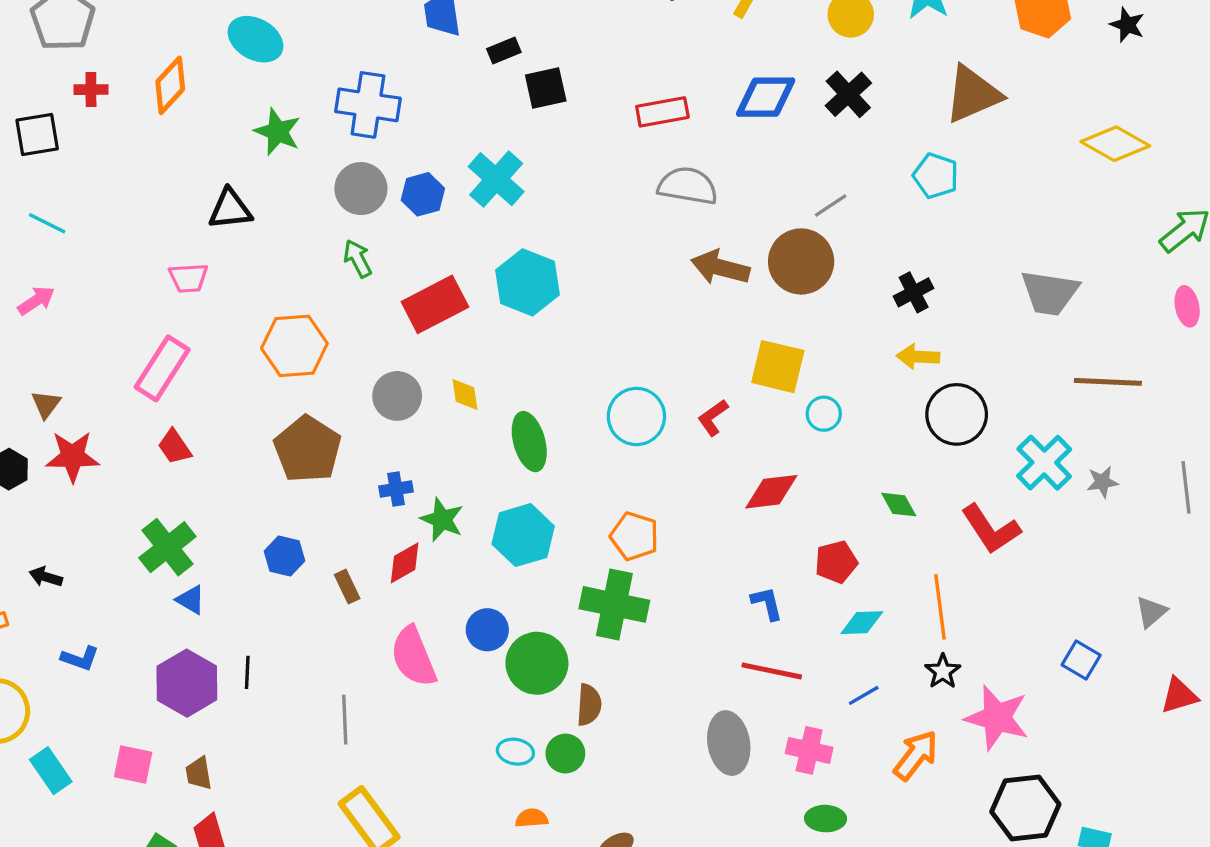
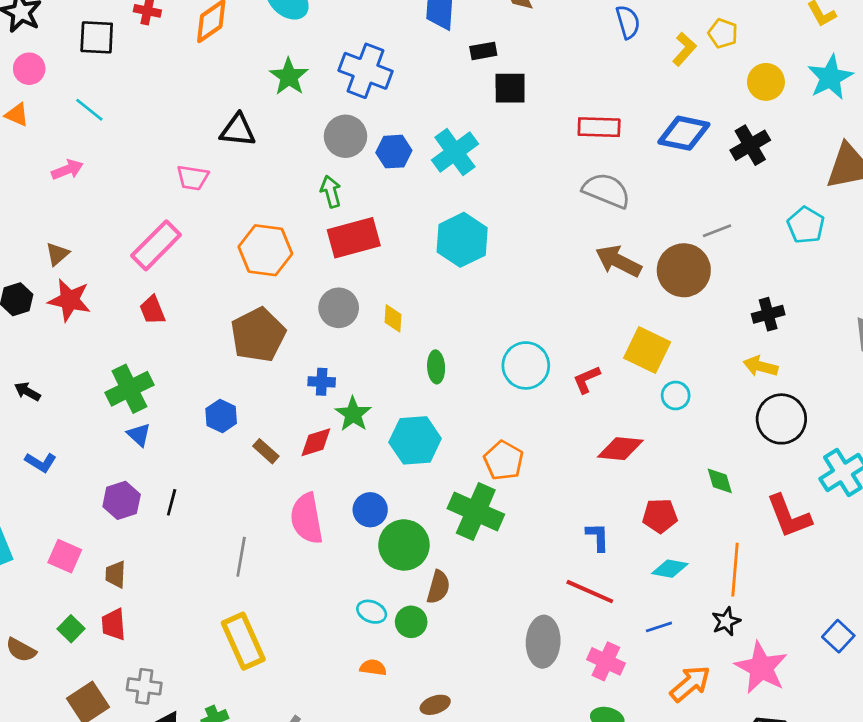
red rectangle: (435, 304) -> (354, 238), moved
green ellipse: (529, 442) -> (436, 367), size x0.7
brown rectangle: (347, 587) -> (266, 451), turned -35
purple hexagon: (187, 683) -> (122, 500), size x0.7

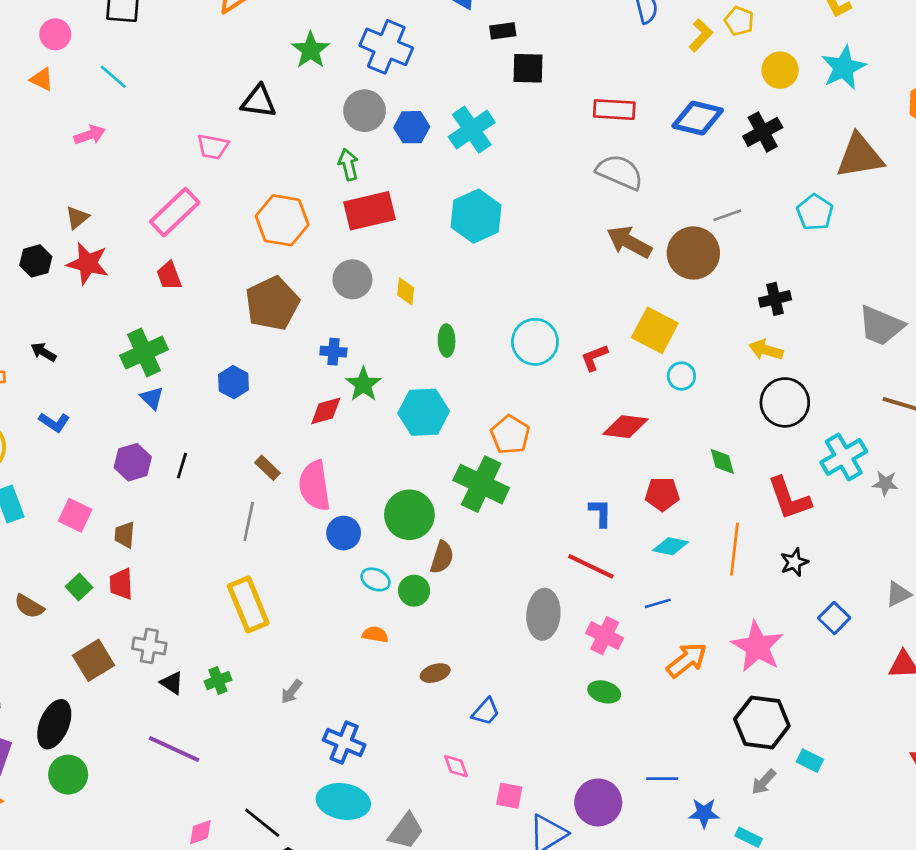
brown rectangle: (266, 451) -> (268, 468), moved
blue circle: (370, 510) -> (344, 533), moved
black star: (726, 621) -> (794, 562), moved

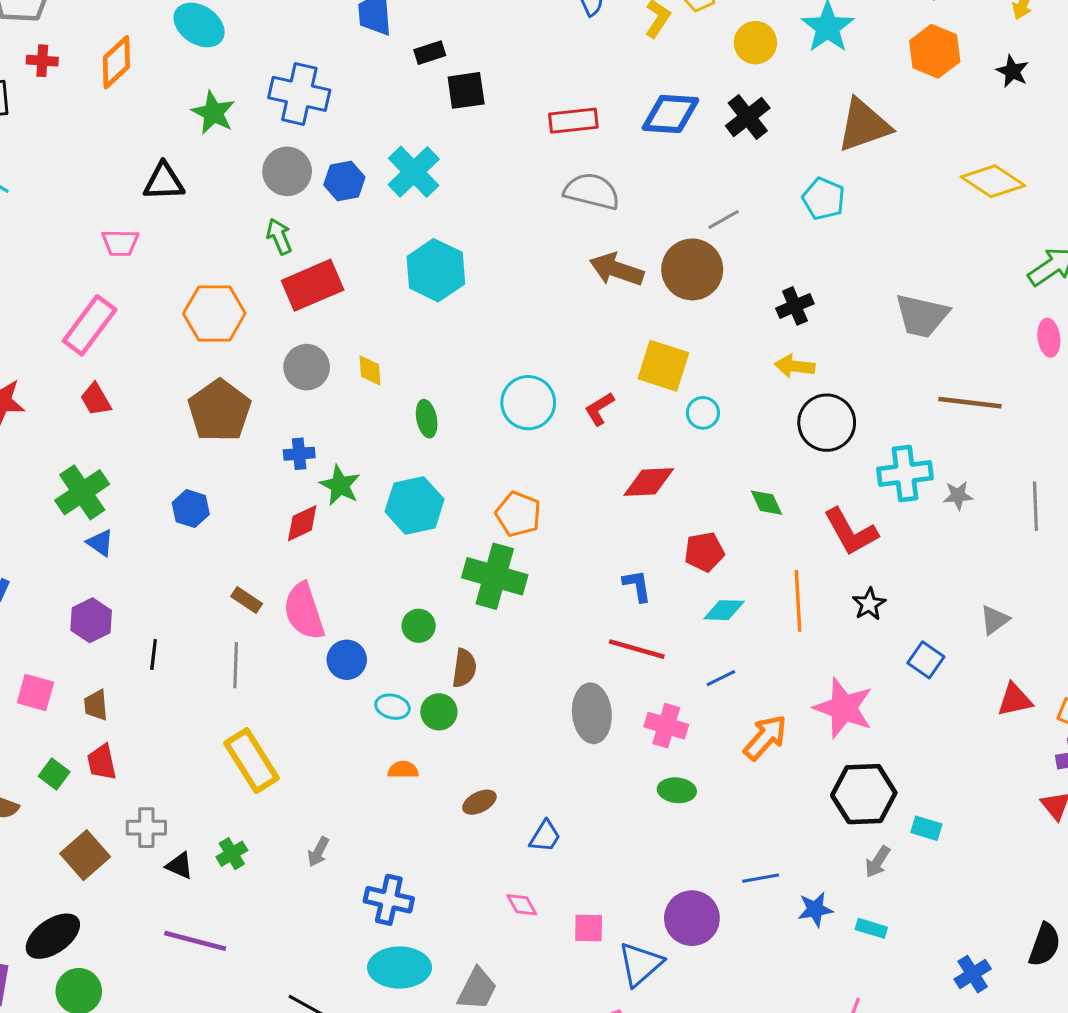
cyan cross: (844, 457) -> (905, 474), turned 33
black line: (182, 466) -> (154, 655), moved
green circle: (409, 515) -> (419, 626), size x0.6
black ellipse: (54, 724) -> (53, 936), turned 42

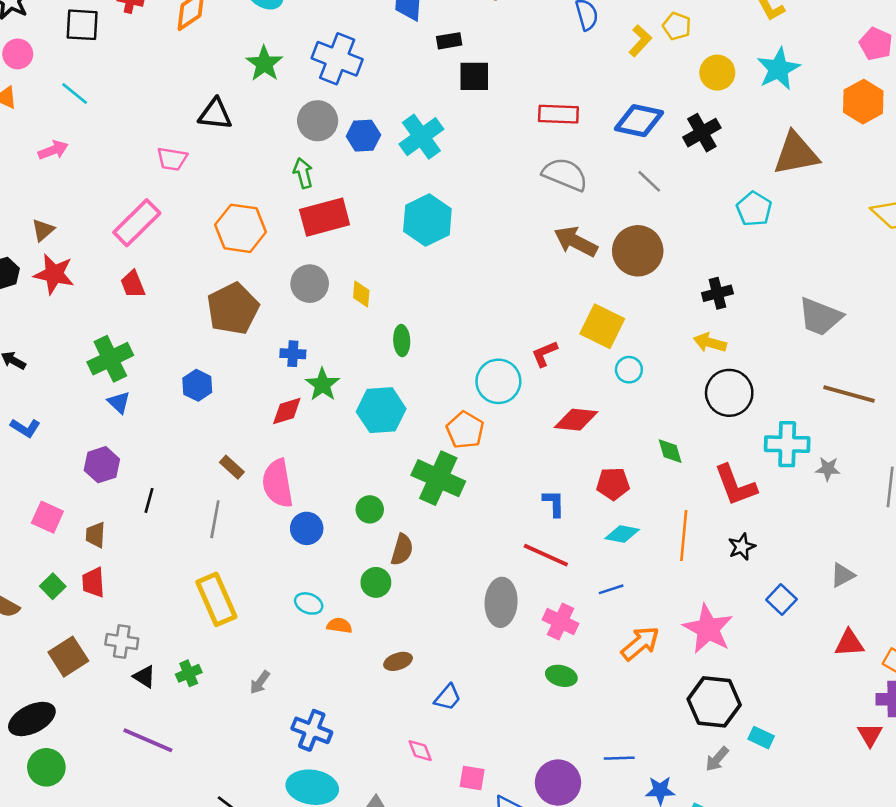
gray line: (724, 219) -> (649, 181), moved, turned 64
cyan circle: (528, 403) -> (498, 381), moved
cyan ellipse: (392, 707) -> (309, 603), moved

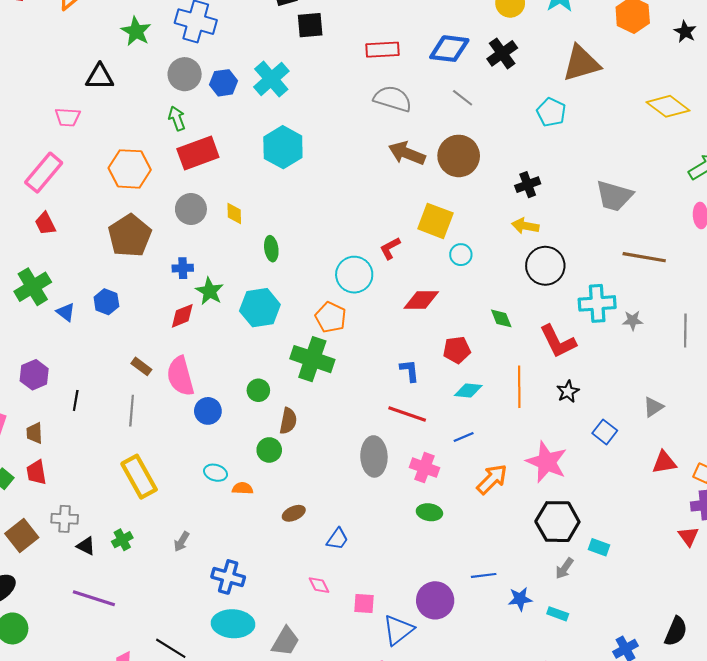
blue triangle: (119, 402) -> (66, 312), moved

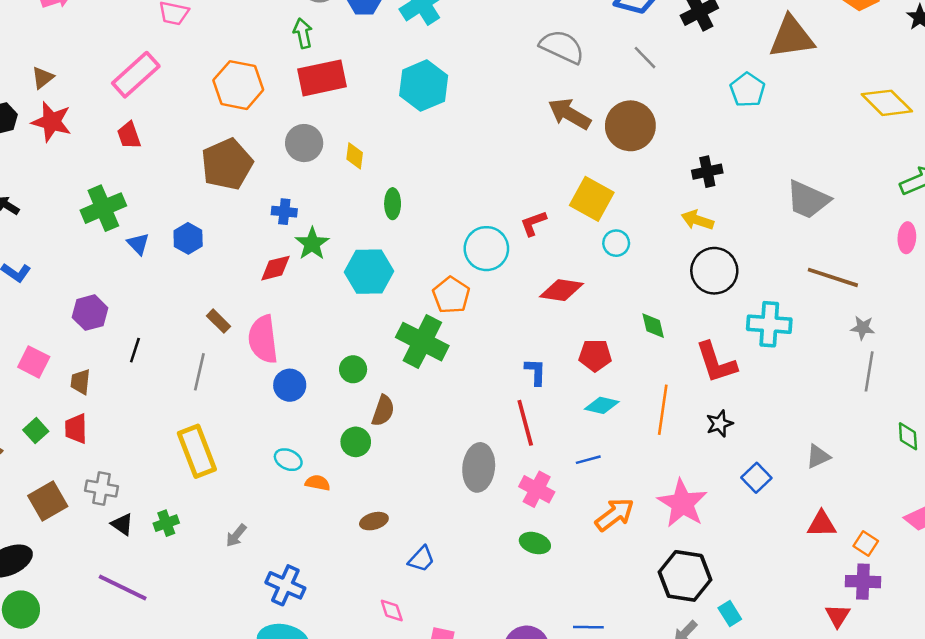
gray star: (633, 320) -> (863, 328), moved
red line: (407, 414) -> (525, 423), turned 48
cyan rectangle: (599, 547) -> (730, 613), turned 30

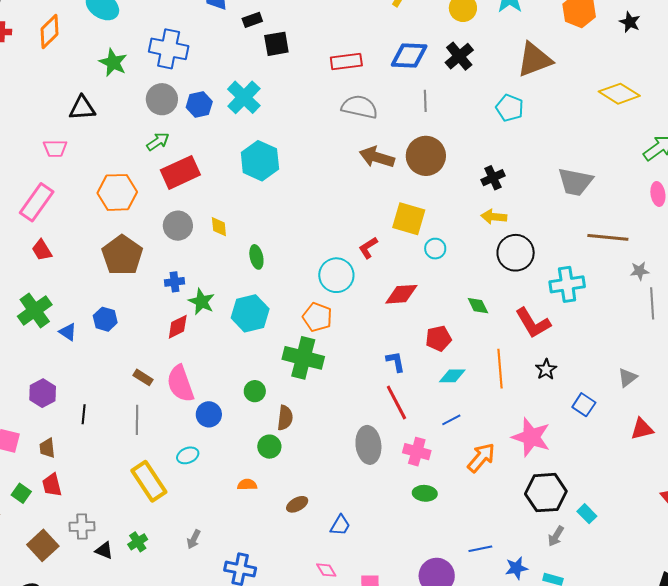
green arrow: (303, 33) -> (158, 141), turned 80
gray line: (645, 58) -> (425, 101), turned 55
cyan ellipse: (288, 460) -> (188, 455), moved, turned -35

